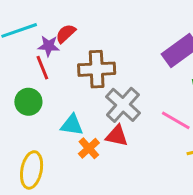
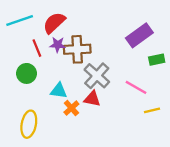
red semicircle: (66, 34) -> (54, 23), size x1.5
purple star: (49, 46) -> (58, 45), moved

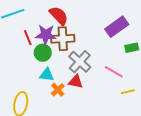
red semicircle: (54, 23) -> (59, 16), moved, turned 90
purple star: (58, 45) -> (46, 35), size x1.5
green circle: (26, 73) -> (43, 53), moved

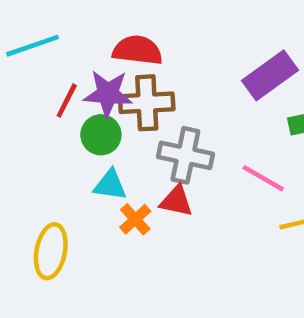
red semicircle: (59, 16) -> (138, 50), turned -40
red line: (28, 38) -> (67, 101), turned 49
gray cross: (80, 62) -> (185, 155), turned -30

